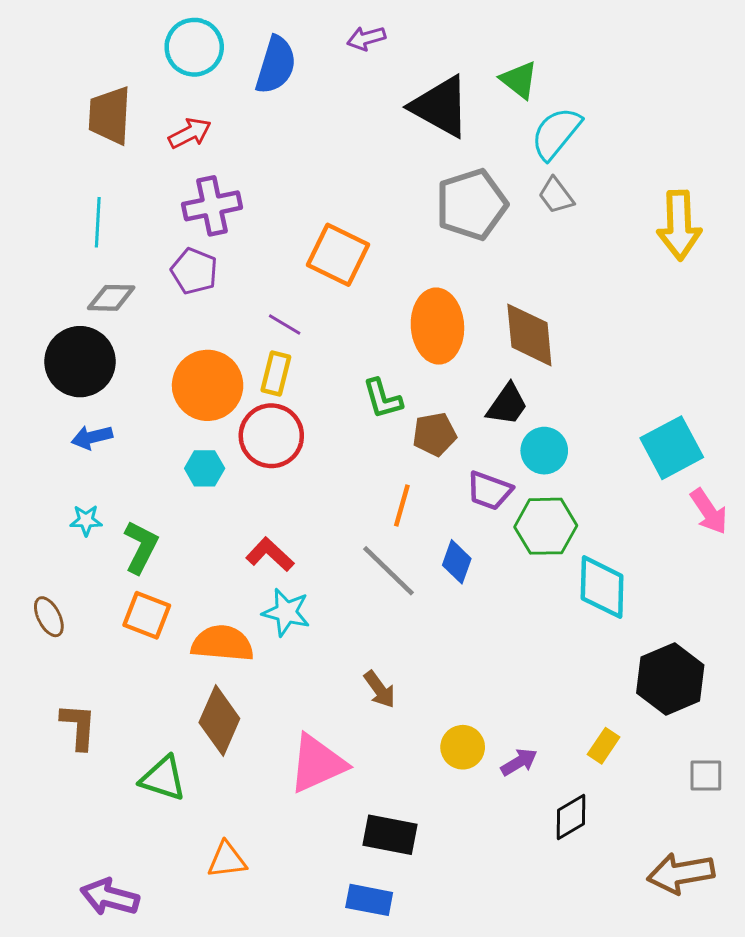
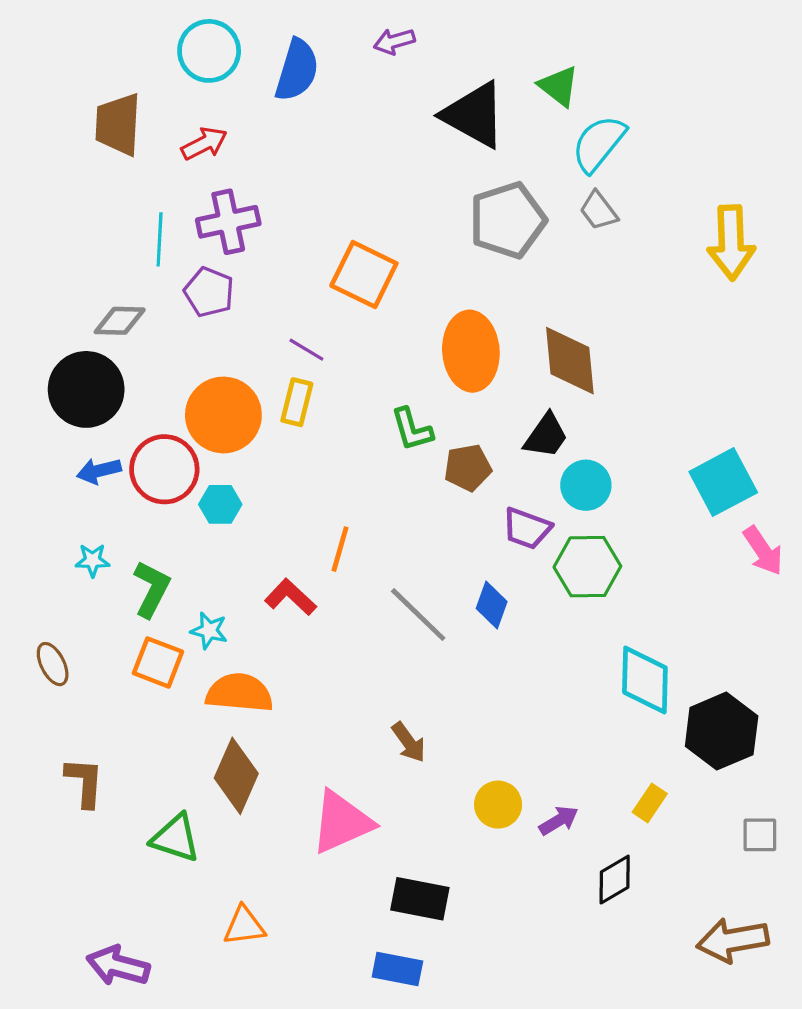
cyan line: (98, 222) -> (160, 239), moved
red circle: (271, 436) -> (164, 469), moved
orange line: (402, 505) -> (340, 549), moved
cyan diamond: (602, 587) -> (645, 680), moved
cyan star: (286, 612) -> (209, 631), moved, size x0.7

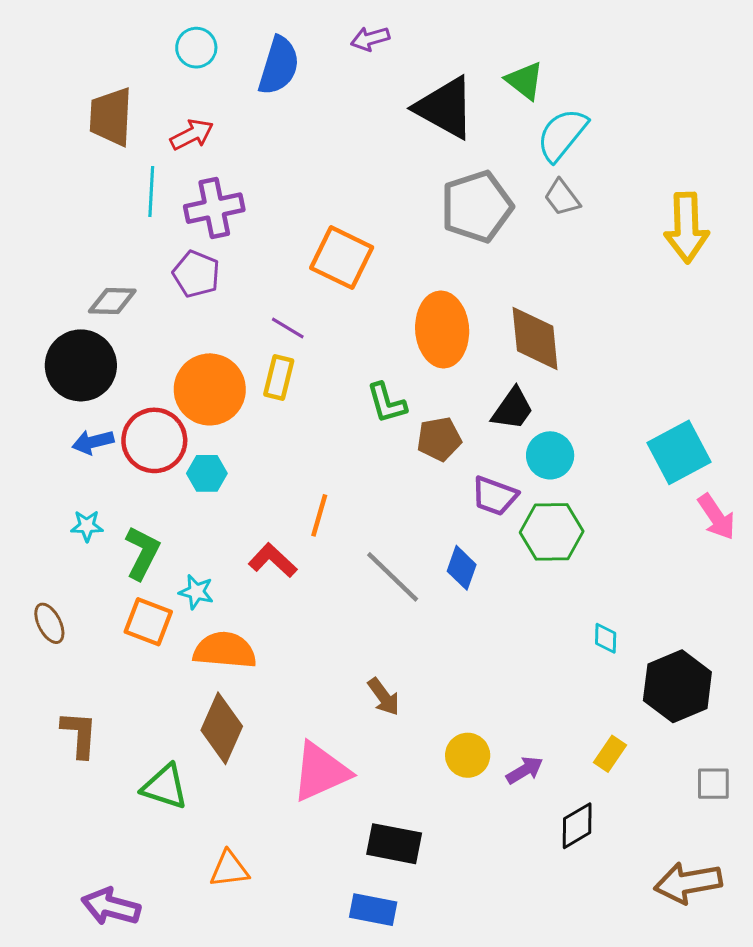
cyan circle: (209, 51) -> (196, 48), size x0.7
cyan line: (160, 239) -> (151, 192), moved
cyan diamond: (645, 680) -> (606, 638), size x0.5

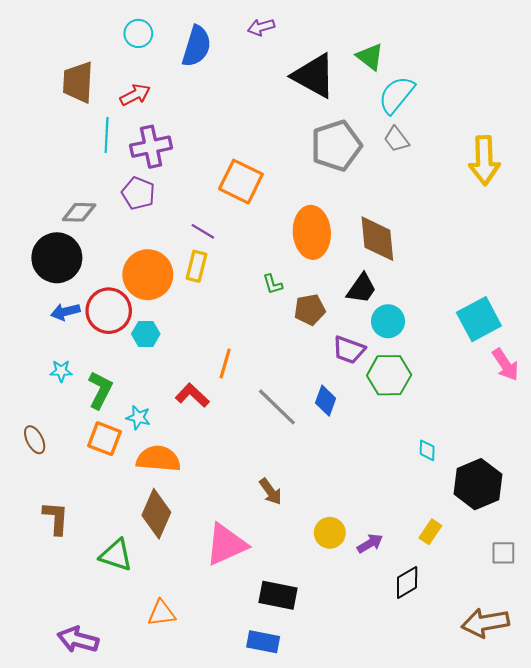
green L-shape: (387, 403) -> (273, 284), size x0.7

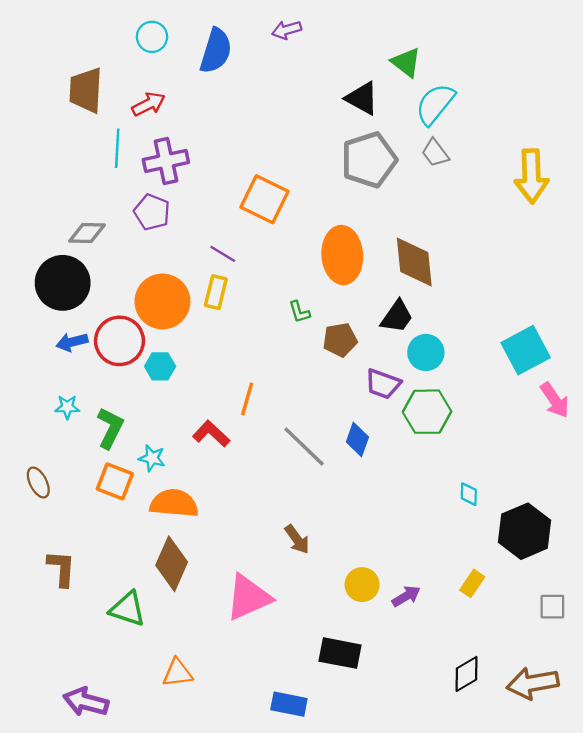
black triangle: (314, 76) -> (362, 98), moved, size x0.7
black diamond: (407, 583) -> (466, 674), moved
black rectangle: (278, 595) -> (340, 653), moved

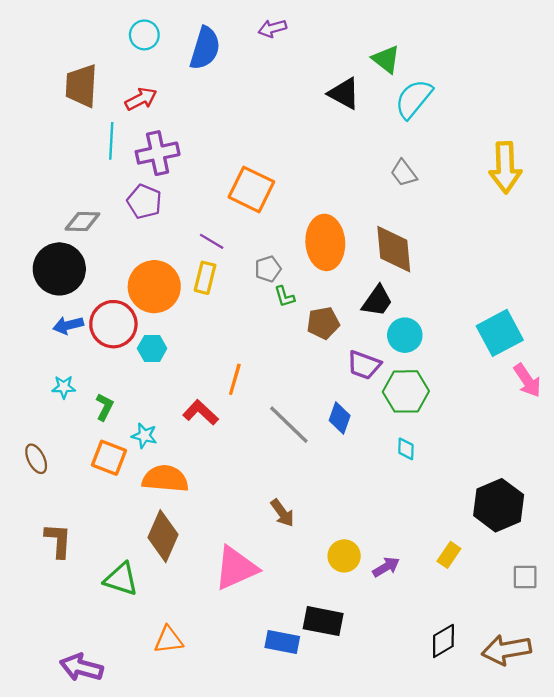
gray trapezoid: (435, 153) -> (404, 173), moved
gray pentagon: (369, 160) -> (268, 269), moved, size x0.5
green L-shape: (110, 428) -> (105, 407), size x0.7
cyan diamond: (469, 494) -> (406, 449), moved
blue rectangle: (289, 704) -> (282, 642), moved

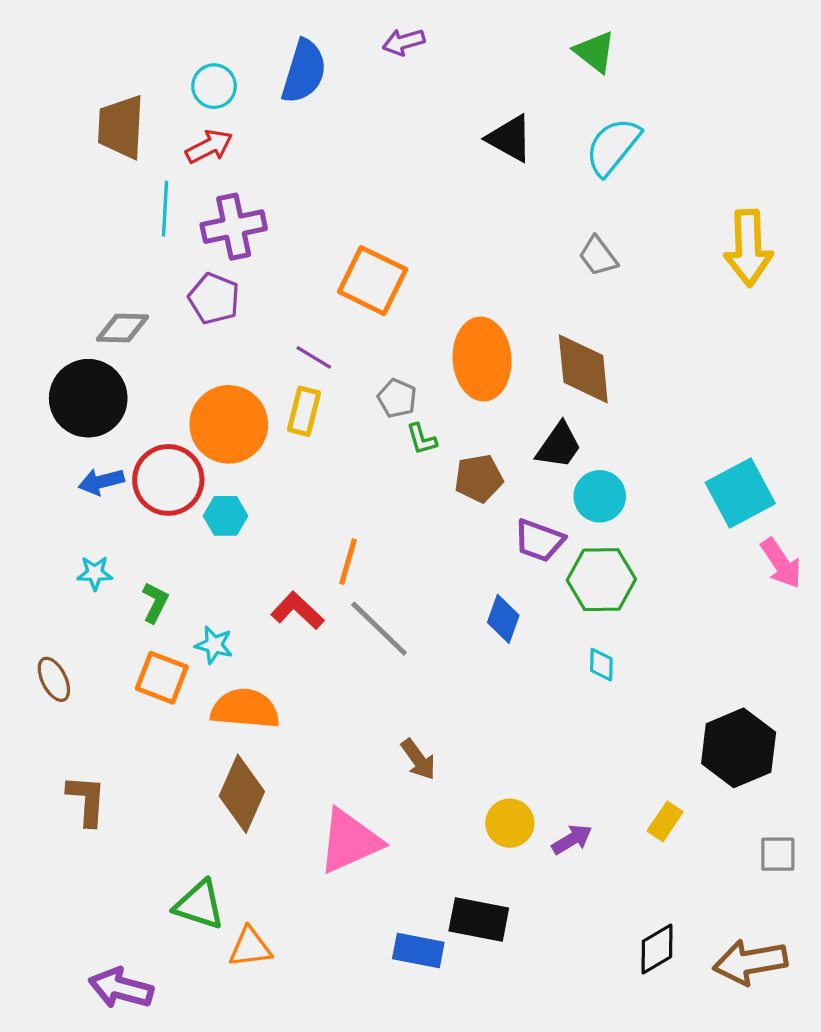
cyan circle: (144, 35) -> (214, 86), moved
green triangle: (386, 59) -> (595, 52), moved
gray pentagon: (268, 269) -> (397, 398), turned -30
gray line: (289, 425) -> (379, 629), moved
green triangle: (121, 579) -> (199, 905), moved

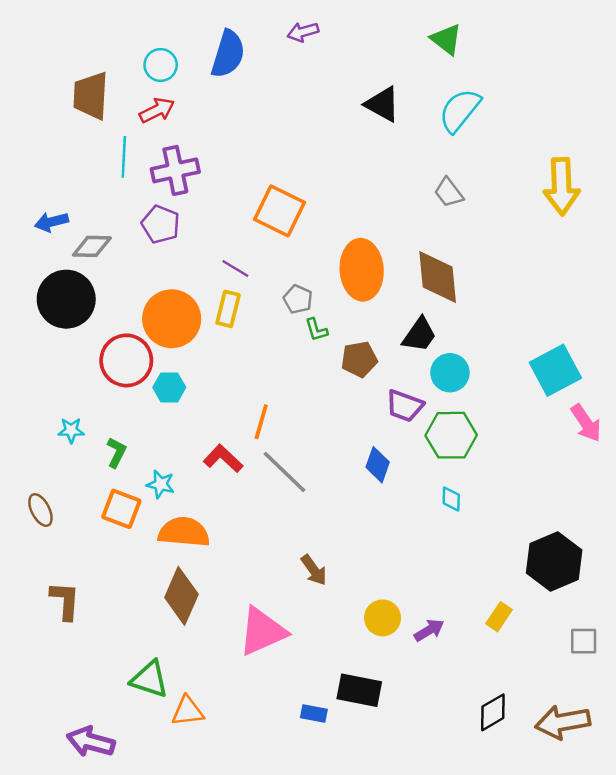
blue arrow: (101, 482) -> (51, 222), moved
blue rectangle: (418, 951) -> (314, 714), size x0.7

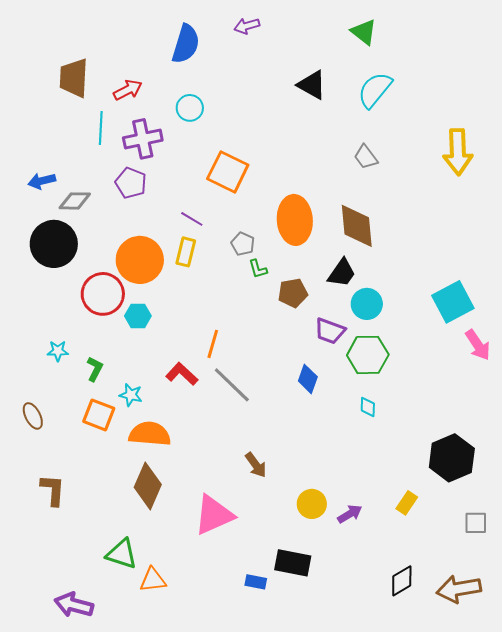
cyan circle: (161, 65) -> (190, 108), moved

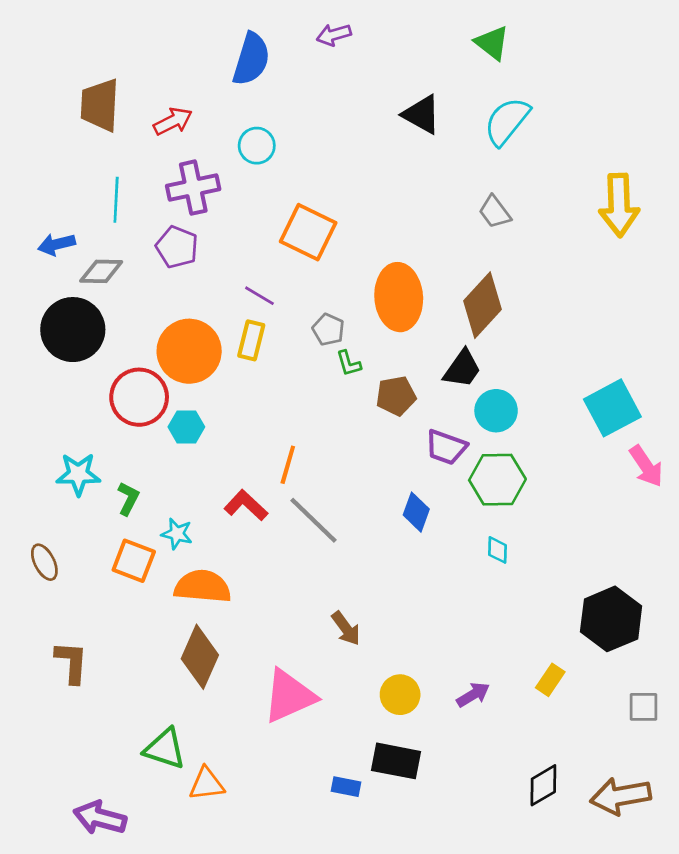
cyan line: (101, 128) -> (116, 200), moved
brown diamond: (357, 226) -> (483, 305), turned 48
cyan star: (58, 351) -> (78, 474), size x1.5
yellow circle: (312, 504) -> (400, 695), moved

